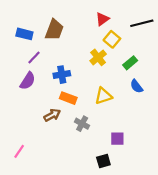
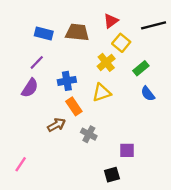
brown trapezoid: (54, 30) -> (77, 32), moved, turned -105
blue rectangle: (24, 34) -> (44, 34), moved
yellow triangle: (103, 96) -> (102, 93), moved
orange rectangle: (68, 98) -> (74, 106), turned 35

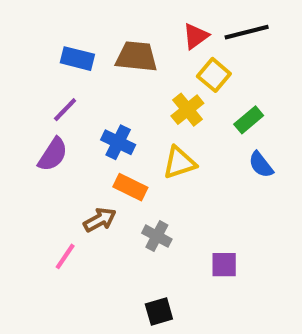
black line: (154, 25) -> (247, 32), moved
blue cross: (67, 81) -> (118, 142), turned 36
orange rectangle: (74, 106) -> (130, 187), turned -30
pink line: (21, 164) -> (65, 256), moved
black square: (112, 175) -> (159, 312), moved

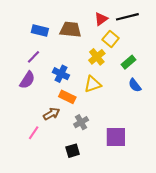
gray cross: (157, 236) -> (81, 122), turned 32
purple square: (224, 265) -> (116, 137), size x1.5
black square: (159, 312) -> (73, 151), moved

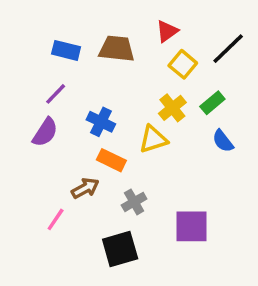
black line: (127, 17) -> (228, 49), moved, turned -30
yellow cross: (97, 57) -> (172, 108), moved
black square: (73, 151) -> (120, 249), size x1.5

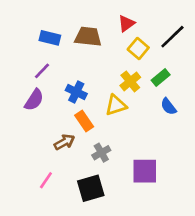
orange rectangle: (111, 160) -> (84, 121), turned 30
pink line: (56, 219) -> (46, 180), moved

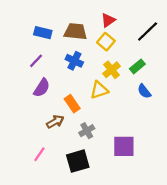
yellow square: (138, 49) -> (106, 42), moved
blue cross: (76, 92) -> (74, 61), moved
purple semicircle: (34, 100) -> (42, 88), moved

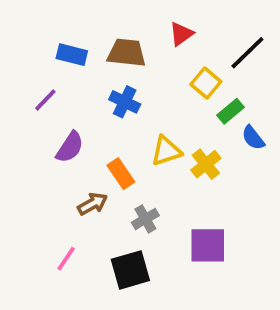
yellow square: (106, 42) -> (206, 83), moved
purple line: (36, 61) -> (45, 100), moved
yellow cross: (112, 70) -> (206, 164), moved
blue semicircle: (144, 91) -> (253, 138), moved

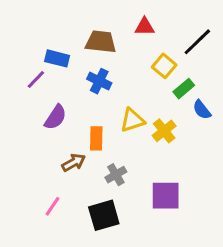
red triangle: (181, 34) -> (145, 27), turned 35
blue rectangle: (72, 55) -> (57, 58), moved
orange rectangle: (121, 174) -> (96, 138), turned 35

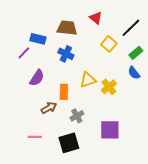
red triangle: (145, 27) -> (96, 18), turned 40
green rectangle: (184, 89) -> (136, 53), moved
pink line: (52, 206) -> (35, 137), turned 56

